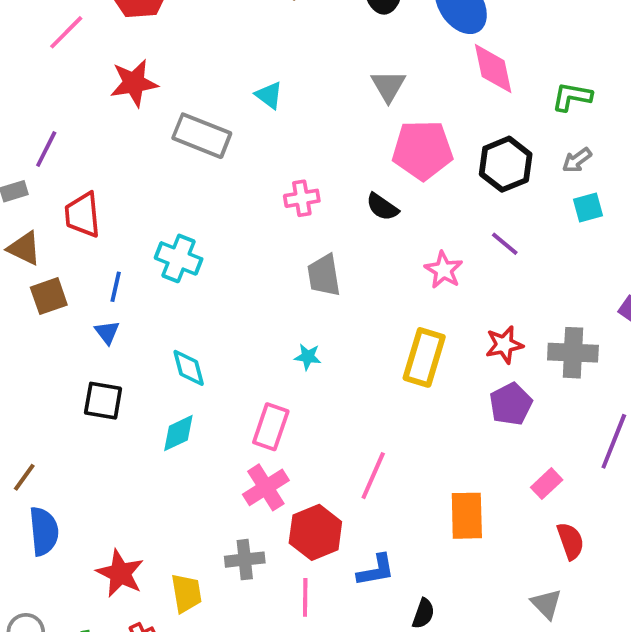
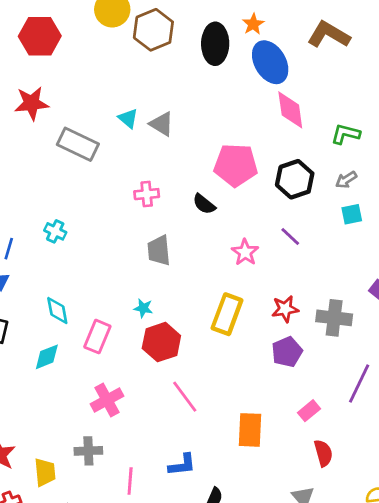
gray triangle: (388, 86) -> (162, 124), moved, turned -32
cyan cross: (179, 258) -> (55, 231), size x0.7
pink rectangle: (271, 427) -> (97, 337), moved
pink line: (373, 476) -> (185, 397), turned -64
red hexagon: (315, 532) -> (161, 342), moved

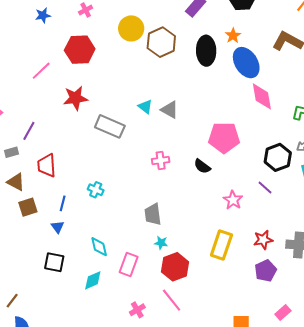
black hexagon: (295, 179) -> (278, 157), moved
gray trapezoid: (159, 250) -> (153, 214), moved
pink line: (185, 397) -> (172, 300), moved
pink cross: (107, 400) -> (137, 310), size x0.7

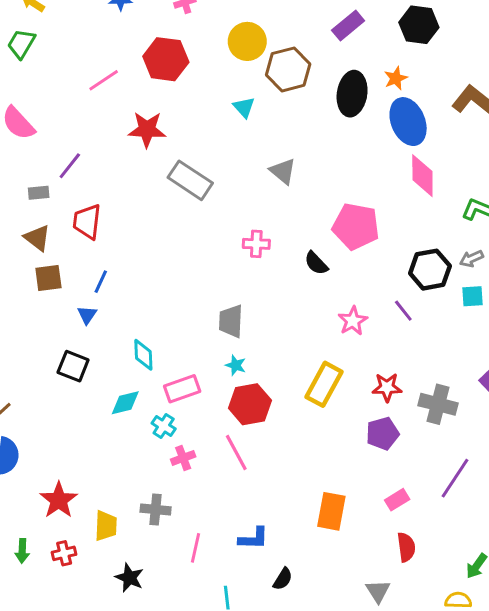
cyan triangle: (145, 107) -> (244, 107), moved
cyan cross: (96, 190) -> (164, 426), moved
pink rectangle: (129, 264) -> (182, 389), turned 40

